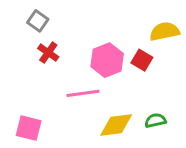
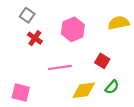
pink hexagon: (107, 60) -> (73, 29), moved
red square: (142, 60) -> (102, 61), moved
green semicircle: (155, 120) -> (112, 87), turned 144

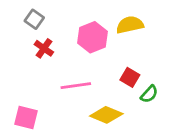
yellow semicircle: (119, 23) -> (130, 25), moved
green semicircle: (112, 87) -> (149, 94), moved
yellow diamond: (84, 90) -> (106, 115), turned 30

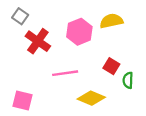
gray square: (34, 19) -> (20, 16), moved
red cross: (44, 48) -> (38, 41), size x1.5
green semicircle: (149, 94) -> (128, 80), turned 140

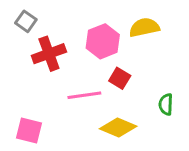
red cross: (38, 41) -> (49, 54), turned 35
red square: (111, 66) -> (120, 78), moved

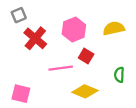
gray square: (26, 21) -> (19, 15), turned 32
yellow semicircle: (144, 28) -> (114, 28), moved
red cross: (49, 54) -> (35, 38), turned -30

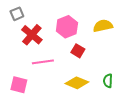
pink line: (61, 68) -> (43, 62), moved
green semicircle: (119, 75) -> (108, 81), moved

